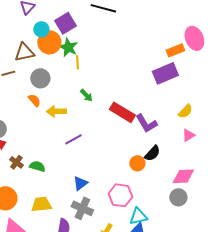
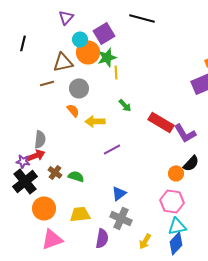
green star: (68, 47) -> (107, 57), turned 30
pink hexagon: (120, 195) -> (172, 201), moved

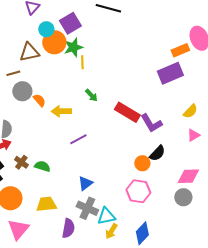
gray circle: (79, 88) -> (22, 91), moved
cyan triangle: (177, 226) -> (106, 216), moved
pink triangle: (52, 239) -> (18, 229), turned -30

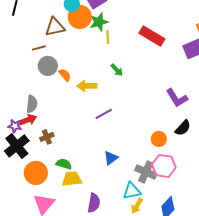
red rectangle: (127, 112) -> (152, 36), moved
brown cross: (21, 162) -> (47, 137), turned 32
orange circle: (142, 163) -> (159, 139), moved
green semicircle: (42, 166) -> (64, 164), moved
gray cross: (87, 208) -> (146, 172), moved

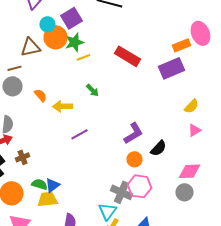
yellow line: (108, 37) -> (84, 57), turned 72
gray circle: (48, 66) -> (12, 86), moved
purple L-shape: (177, 98) -> (134, 133), moved, turned -90
blue triangle: (111, 158) -> (52, 185), moved
cyan triangle: (132, 191) -> (108, 211), turned -42

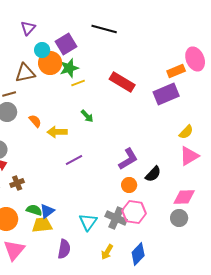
pink triangle: (194, 130) -> (189, 156), size x1.5
cyan triangle: (108, 211) -> (88, 222), moved

